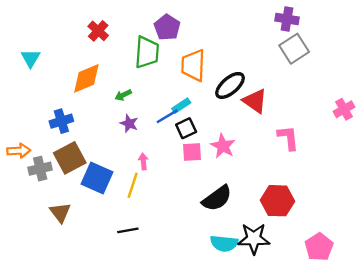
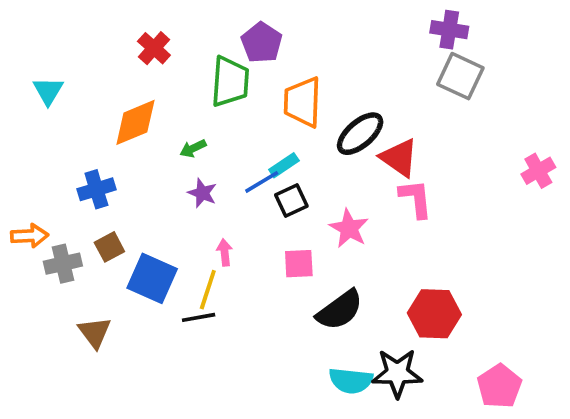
gray square: (294, 49) -> (460, 76), turned -32
pink L-shape: (288, 138) -> (416, 199), moved
pink square: (192, 152) -> (299, 264), moved
brown square: (70, 158) -> (109, 247), size x0.6
black line: (128, 230) -> (199, 317), moved

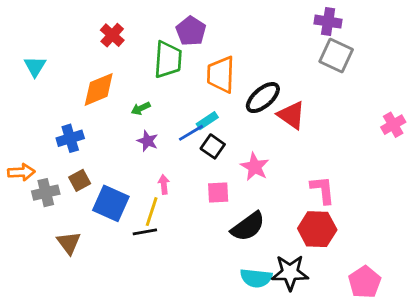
pink L-shape: (416, 199) -> (323, 190), moved
black square: (291, 200) -> (213, 146), turned -30

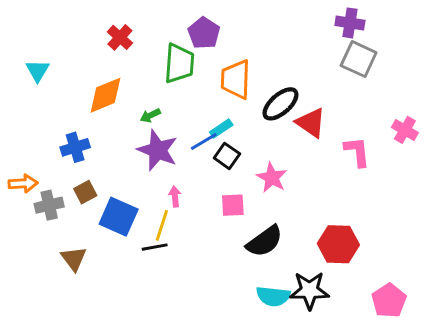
pink cross: (393, 125) -> (405, 130), moved, turned -30
purple star: (148, 141) -> (158, 150), size x1.8
pink L-shape: (323, 190) -> (357, 152), moved

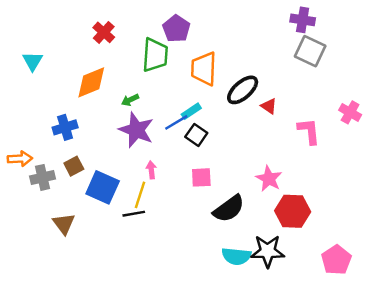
red triangle: (311, 123) -> (269, 106), size x0.6
pink star: (272, 178) -> (269, 179), moved

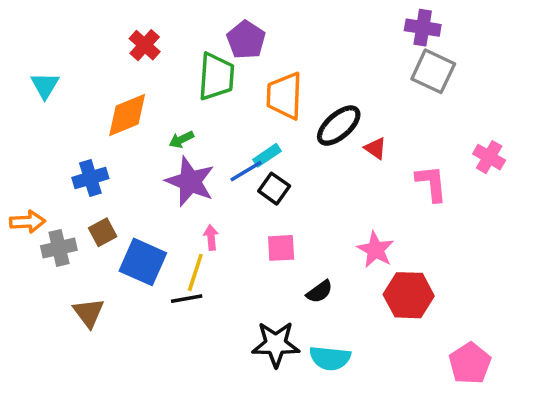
black semicircle: (229, 209) -> (319, 292), size x0.6
black star: (268, 251) -> (276, 344), moved

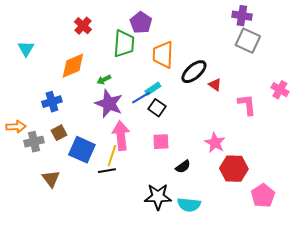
pink arrow: (211, 237) -> (121, 136), size x2.0
pink pentagon: (470, 363) -> (263, 196), moved

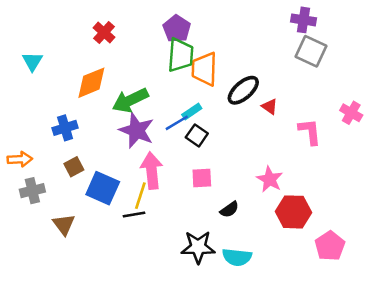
green trapezoid: (124, 44) -> (181, 55), moved
green arrow: (104, 80) -> (130, 100), size x2.0
gray cross: (34, 142) -> (32, 191), moved

